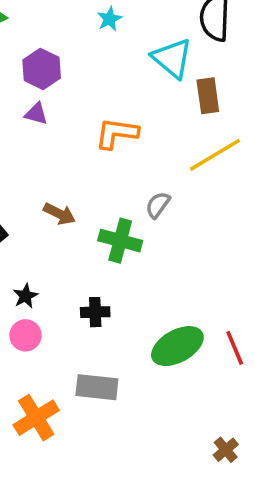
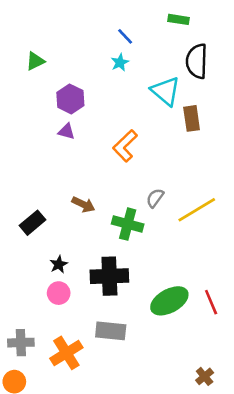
orange L-shape: (117, 133) -> (125, 146), turned -52
yellow line: (215, 155) -> (197, 210), moved
black cross: (95, 312) -> (109, 276), size x1.8

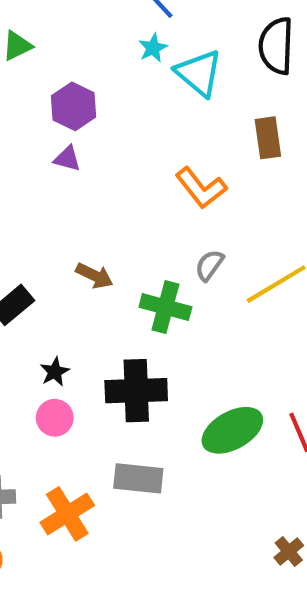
cyan triangle: (165, 91) -> (199, 73), moved
orange L-shape: (125, 146) -> (201, 188), moved, turned -84

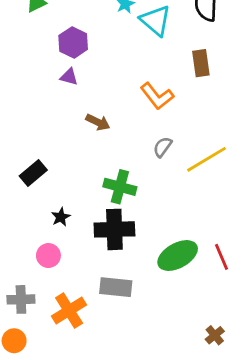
brown arrow: (94, 276) -> (98, 122), moved
green cross: (165, 307) -> (120, 187), moved
pink circle: (55, 418) -> (48, 256), moved

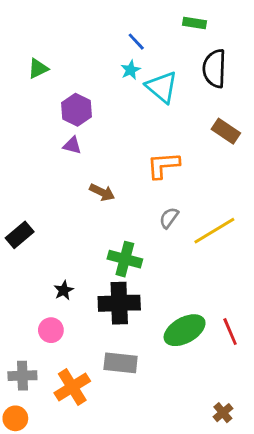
brown rectangle: (201, 63) -> (226, 131), moved, turned -48
orange L-shape: (157, 96) -> (163, 165), turned 124
black rectangle: (33, 173) -> (20, 235), moved

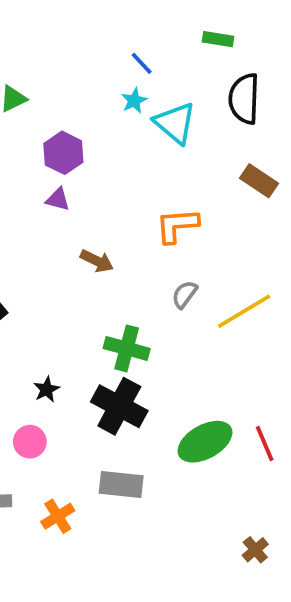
black cross: (119, 303) -> (119, 406), turned 30
orange cross: (72, 387) -> (58, 516), size x0.7

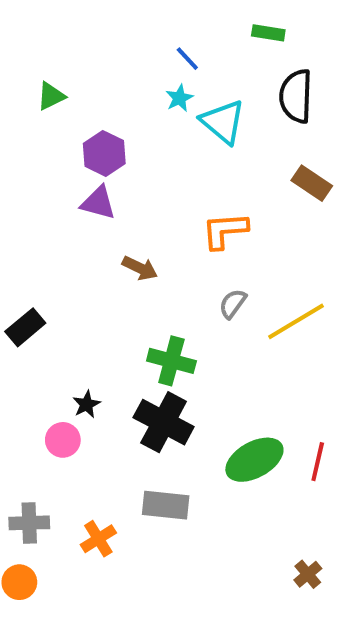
purple triangle: (58, 199) -> (98, 203), size x1.4
pink circle: (30, 442) -> (63, 440), moved
red line: (265, 444) -> (318, 462), turned 36

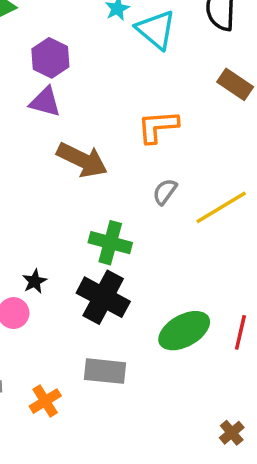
brown arrow: (140, 268) -> (82, 160), size x1.6

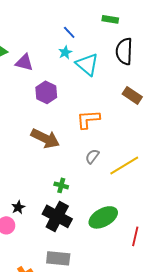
purple hexagon: (50, 58) -> (46, 92), moved
purple triangle: (45, 102) -> (24, 62), moved
green cross: (110, 243) -> (61, 185), size x0.6
green ellipse: (184, 331) -> (103, 217), moved

